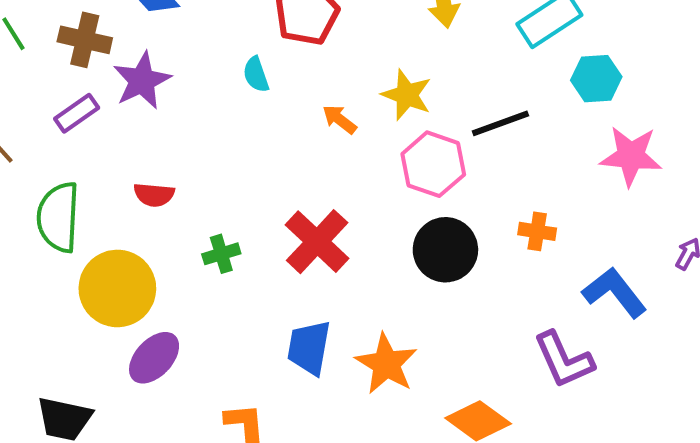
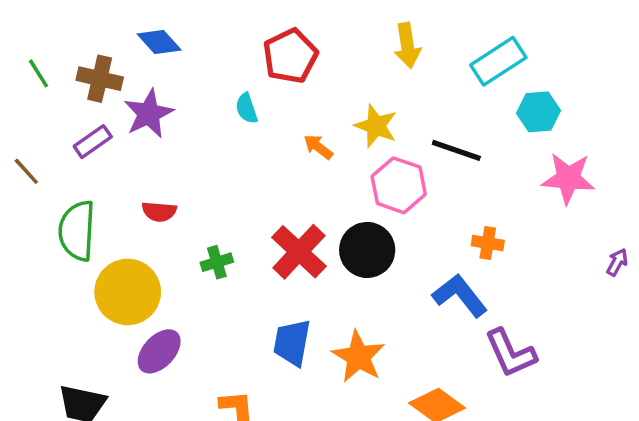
black line: (500, 123) -> (456, 150), turned 39
black circle: (445, 250) -> (367, 250), moved
blue L-shape: (615, 293) -> (460, 295), moved

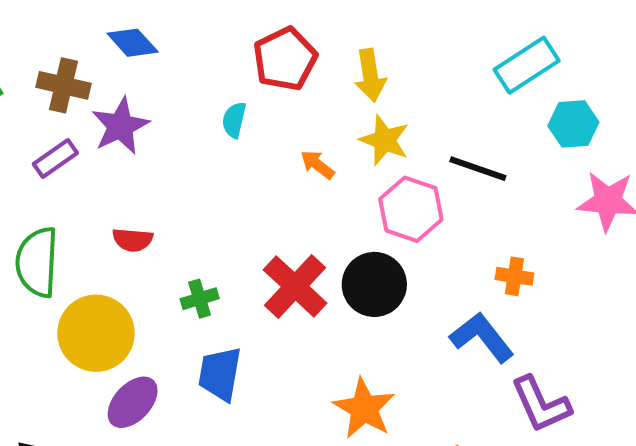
yellow arrow: (407, 45) -> (370, 75), moved
cyan semicircle: (247, 108) -> (234, 120), turned 32
blue trapezoid: (292, 343) -> (220, 374), moved

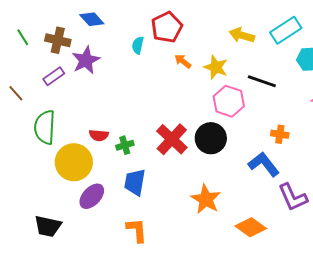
yellow arrow: (370, 75) -> (242, 35), moved, turned 115
cyan semicircle: (234, 120) -> (138, 45), moved
orange arrow: (317, 165) -> (183, 61), moved
red semicircle: (133, 240) -> (99, 135), moved

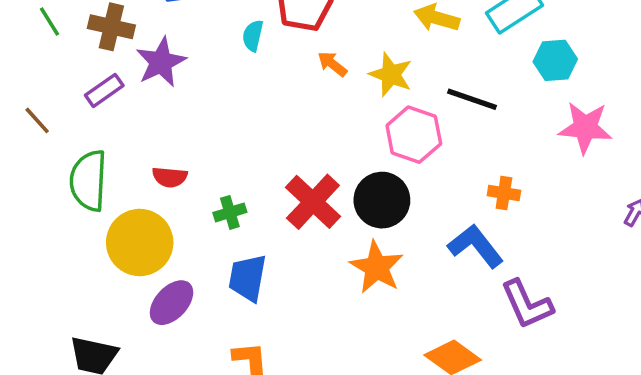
red semicircle: (99, 135) -> (170, 177), moved
orange star: (206, 199) -> (377, 267), moved

